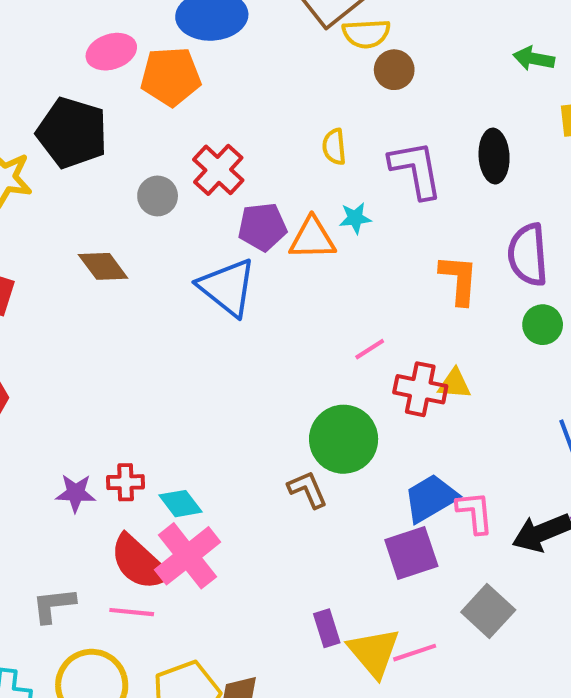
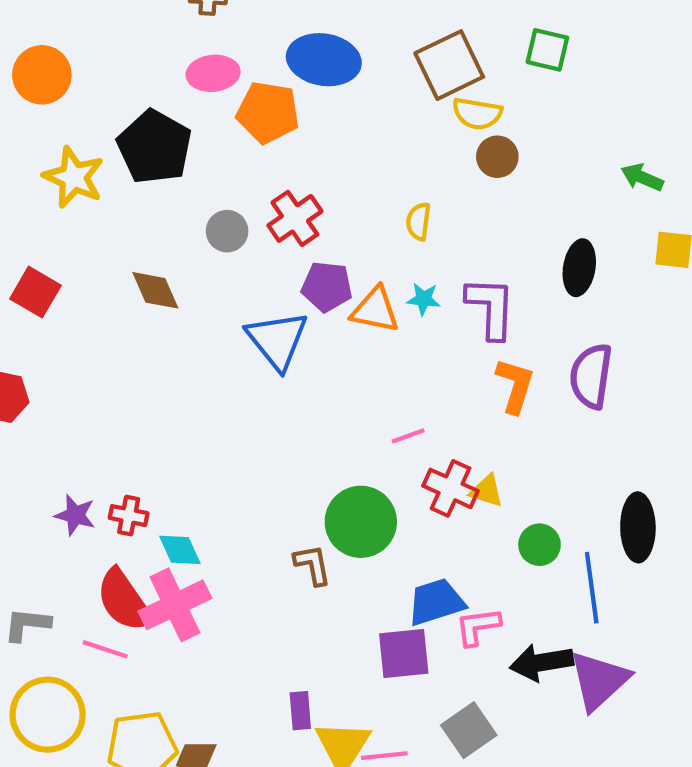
purple L-shape: (416, 170) -> (491, 308), moved
green circle: (543, 325) -> (540, 545), moved
pink L-shape: (475, 512) -> (478, 627), turned -105

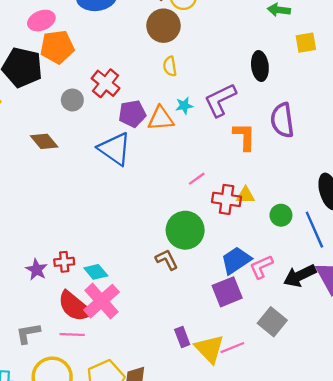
orange pentagon: (268, 112) -> (57, 47), moved
brown circle: (497, 157) -> (163, 26), moved, size x1.5
purple L-shape: (491, 308) -> (220, 100), turned -102
purple star: (75, 515) -> (37, 270), turned 30

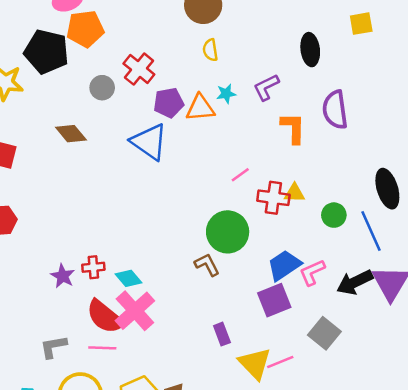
purple L-shape: (220, 100) -> (266, 87), size x0.7
purple rectangle: (182, 337) -> (222, 334), moved

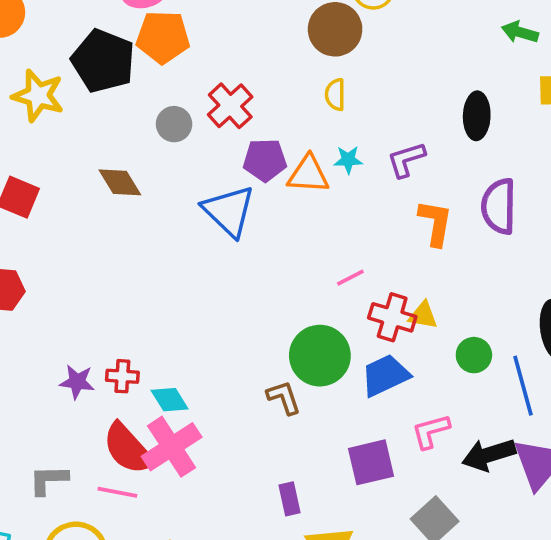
blue trapezoid: (284, 265) -> (385, 375), moved
purple star: (63, 276) -> (77, 382), turned -30

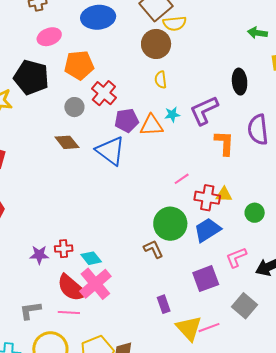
orange pentagon: (163, 37) -> (79, 65), moved
purple L-shape: (406, 160) -> (204, 110), size x1.4
brown diamond: (120, 182) -> (67, 142), moved

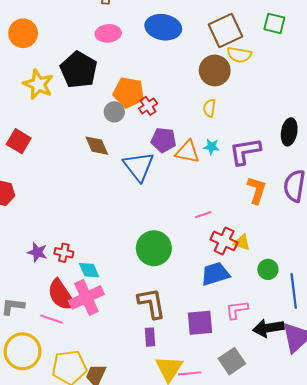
orange pentagon: (79, 65) -> (129, 93), moved
red cross: (104, 93) -> (148, 106), size x0.7
green circle: (170, 224) -> (154, 248), moved
brown L-shape: (153, 249) -> (152, 303), moved, size x1.5

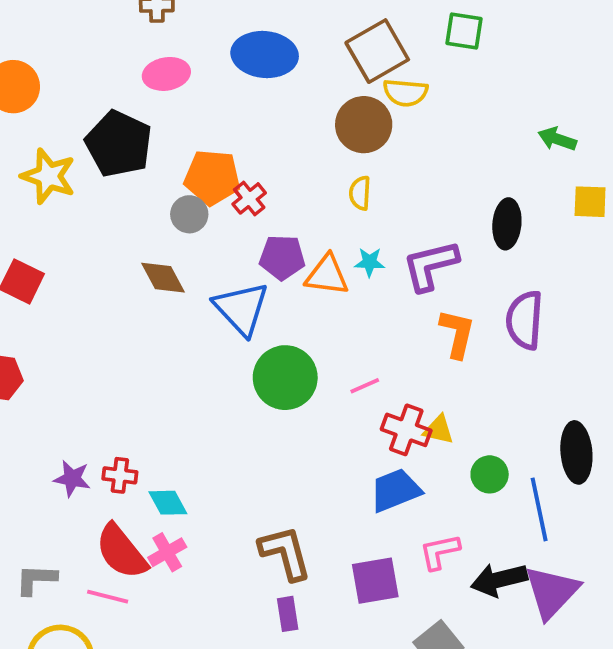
green circle: (154, 248) -> (285, 378), moved
pink cross: (86, 297) -> (167, 552), size x0.6

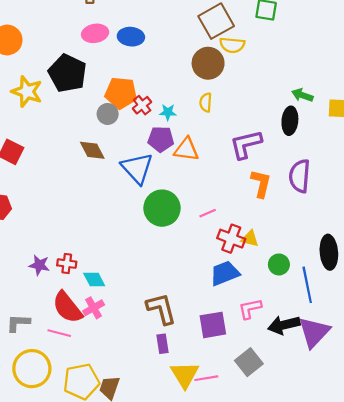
blue ellipse: (265, 55) -> (131, 37), moved, size x0.7
green arrow: (557, 139) -> (302, 95), moved
cyan star: (370, 262) -> (168, 112), moved

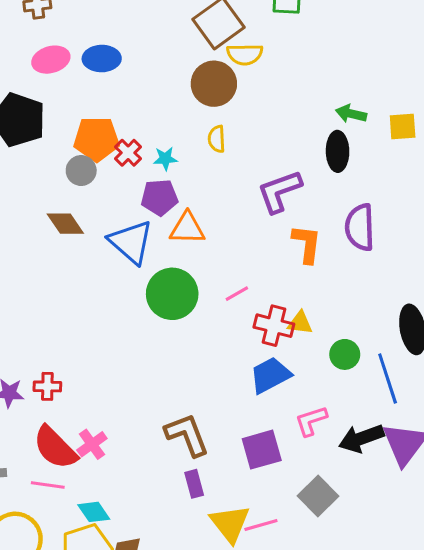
orange triangle: (186, 149) -> (187, 228), moved
cyan diamond: (94, 279) -> (94, 512), moved

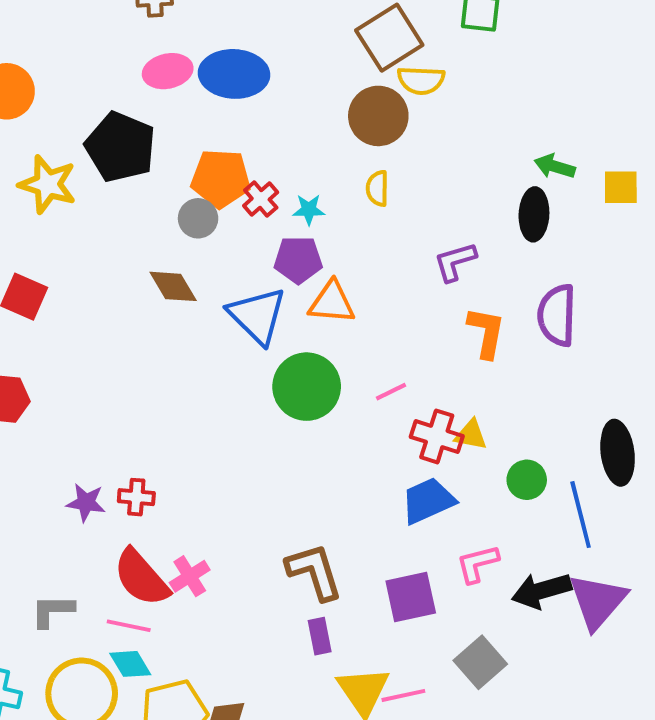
blue ellipse: (102, 59) -> (234, 74), size x1.4
purple L-shape: (279, 191) -> (455, 262), size x0.7
cyan diamond: (94, 512) -> (130, 664), moved

